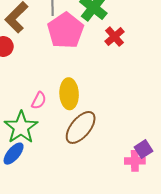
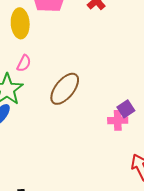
yellow ellipse: (69, 94) -> (20, 23), moved

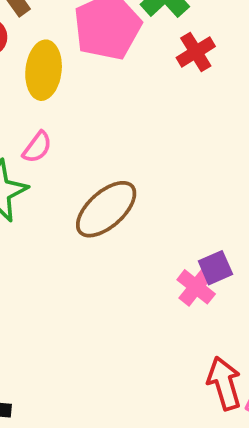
pink cross: (118, 120) -> (196, 287), turned 30

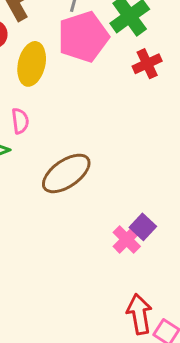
pink semicircle: (37, 147) -> (20, 121), turned -50
purple square: (215, 268) -> (143, 227), turned -30

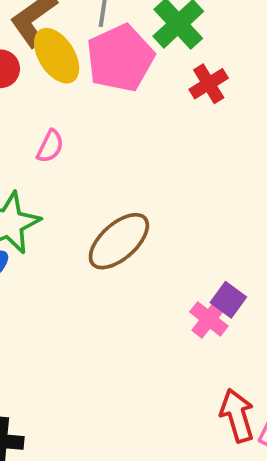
yellow ellipse: (32, 64) -> (57, 56), moved, turned -39
pink semicircle: (20, 121) -> (50, 146), moved, turned 40

